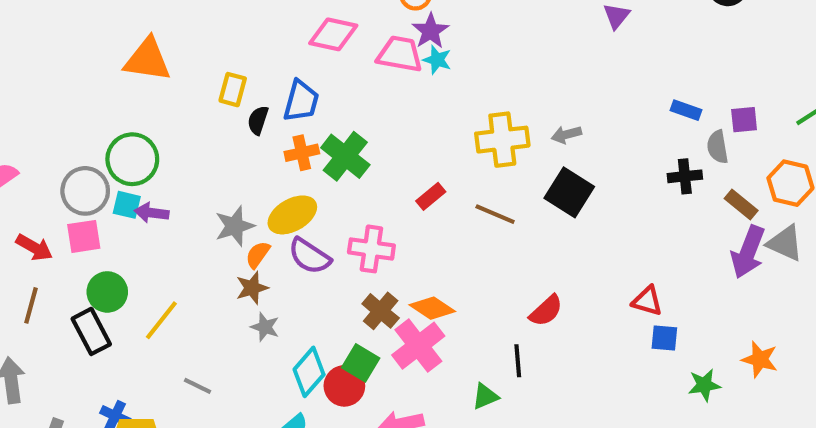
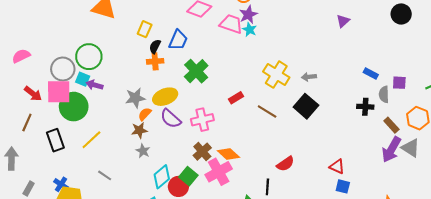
yellow cross: (502, 140) -> (276, 75), turned 30
orange cross: (302, 153) -> (155, 61), moved
pink square: (84, 236) -> (59, 92), size x1.4
pink cross: (371, 249) -> (202, 120), turned -30
green circle: (107, 292) -> (74, 107), moved, size x1.4

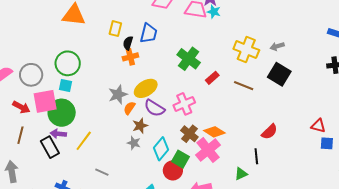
gray circle: (63, 69) -> (31, 75), moved
green cross: (196, 71) -> (189, 59), moved
purple arrow: (95, 85) -> (58, 134), moved
brown star: (139, 130) -> (140, 126), moved
cyan diamond: (162, 177) -> (161, 149), moved

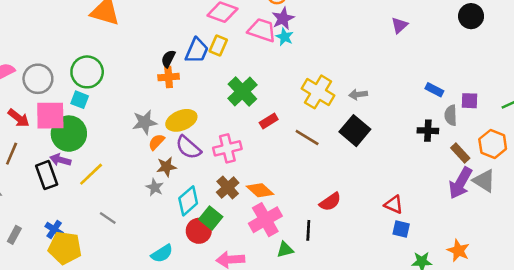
yellow rectangle: (115, 29) -> (218, 45), moved
pink cross: (208, 150) -> (265, 220), moved

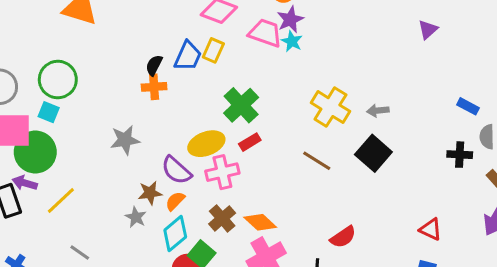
yellow ellipse: (181, 120) -> (206, 144), moved
red rectangle: (269, 121) -> (250, 142), moved
orange semicircle: (156, 142) -> (175, 201), moved
red triangle: (394, 205) -> (431, 229), moved

